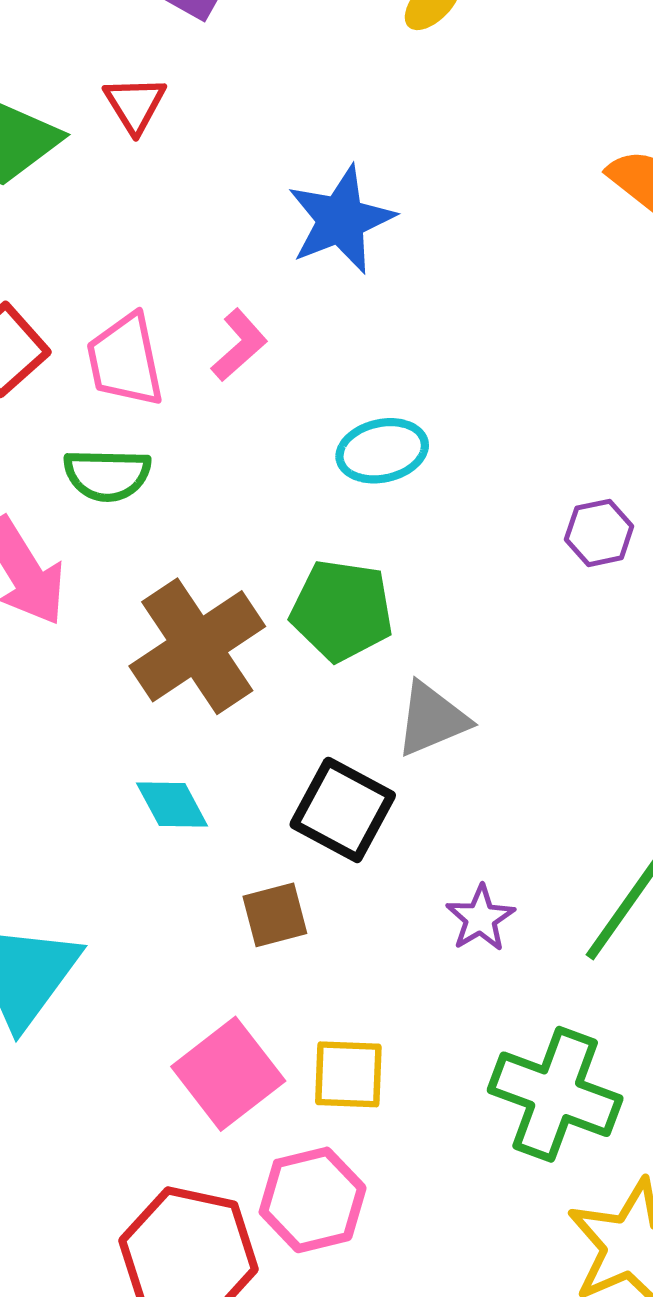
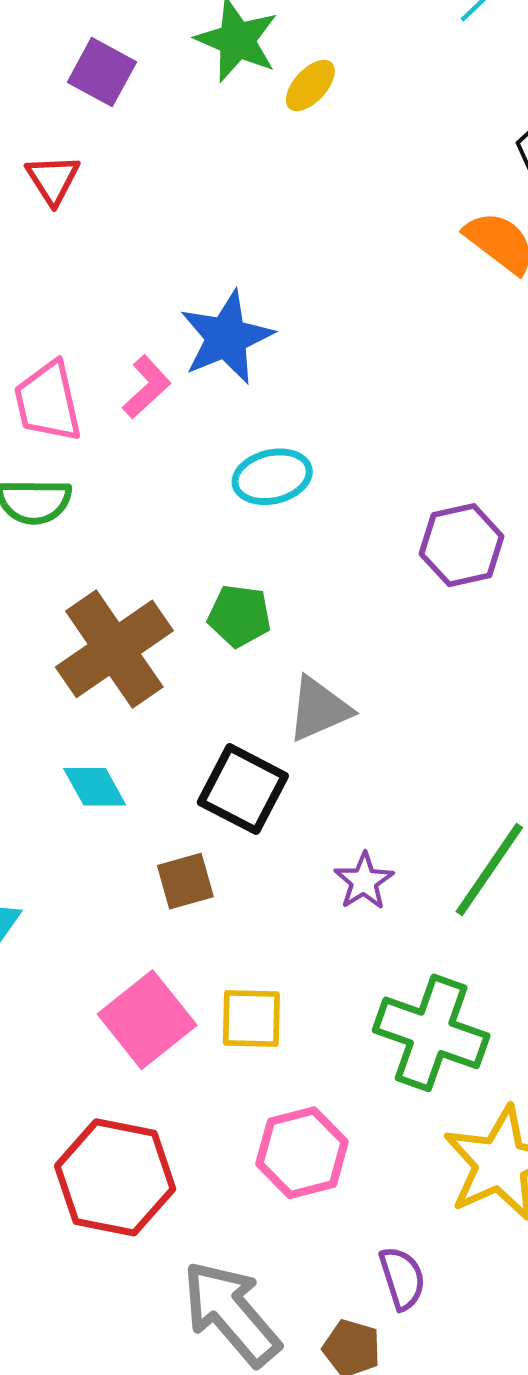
blue star: (341, 220) -> (226, 337), moved
purple hexagon: (599, 533) -> (462, 545), size x1.4
green pentagon: (342, 610) -> (239, 616), size x0.7
pink hexagon: (313, 1200) -> (302, 1153), moved

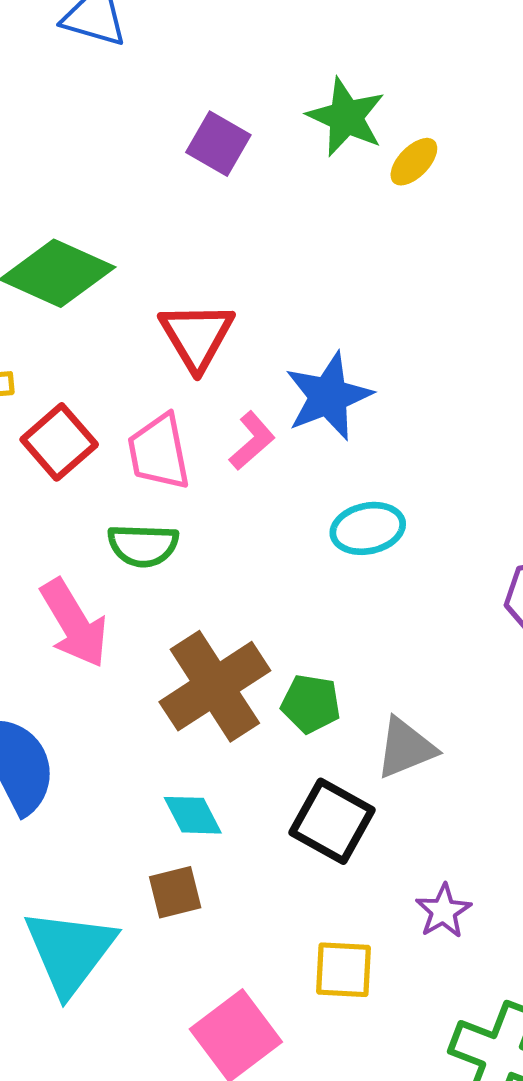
red triangle: (53, 179) -> (197, 336), moved, size x1.5
green pentagon: (239, 616) -> (311, 704), moved
brown square: (185, 881) -> (175, 892), moved
yellow square: (251, 1018) -> (343, 970), moved

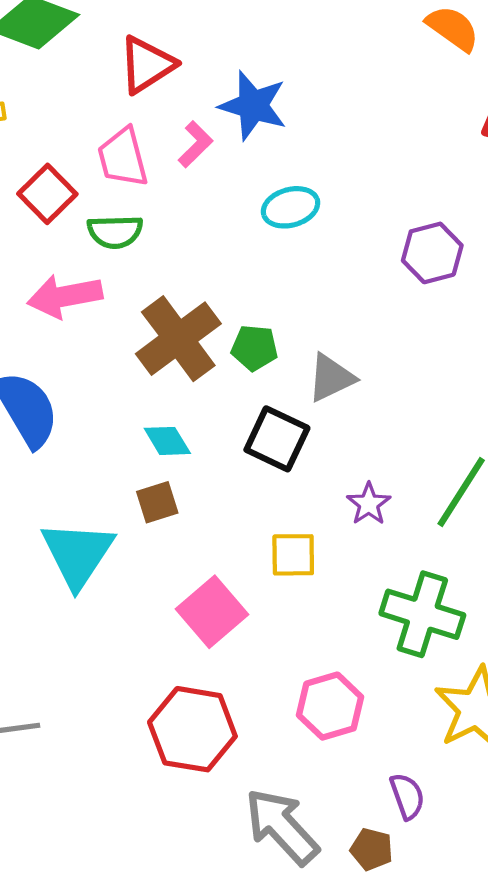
red triangle: (197, 336) -> (147, 65), turned 32
blue star: (328, 396) -> (253, 105), turned -30
red square: (59, 442) -> (47, 194), moved
pink arrow: (74, 623) -> (65, 296), turned 114

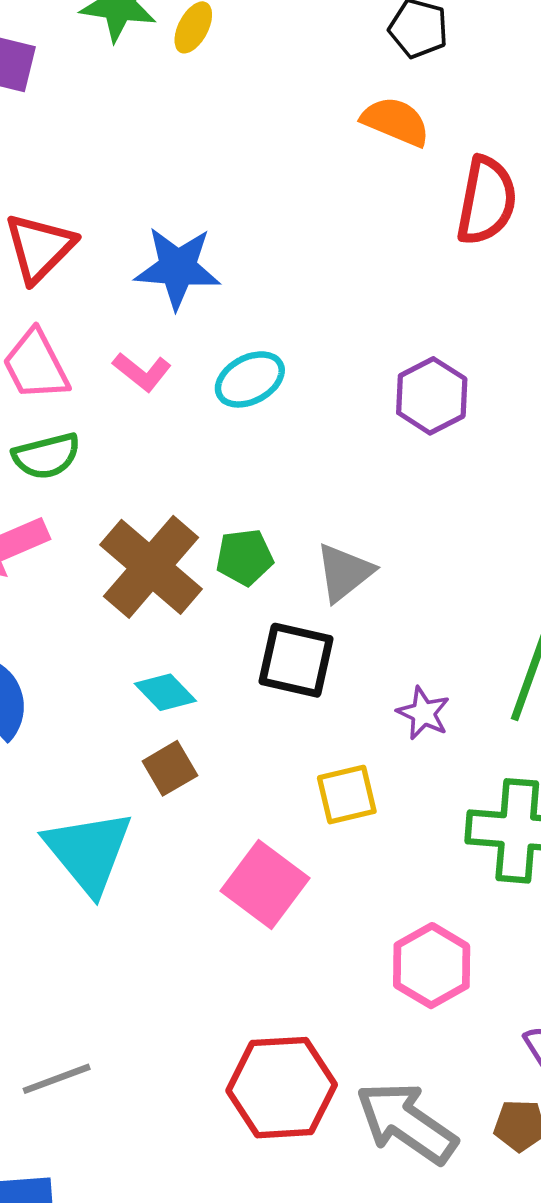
pink L-shape: (195, 144) -> (142, 372), moved, turned 96
red hexagon: (192, 729) -> (282, 1088), moved

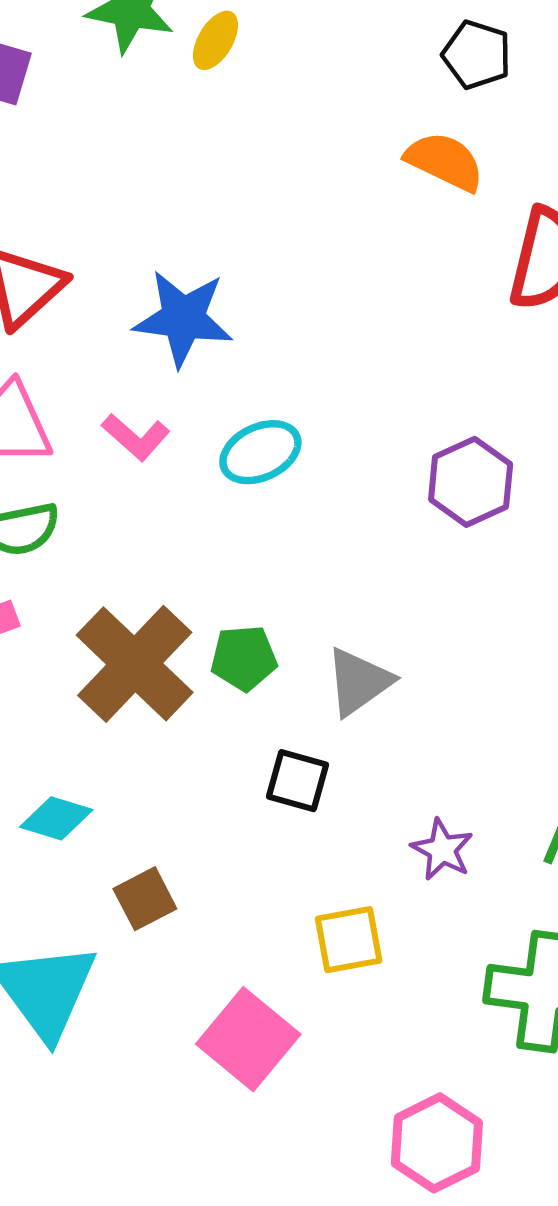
black square: (296, 660) -> (297, 781), size x0.7
cyan diamond: (165, 692) -> (56, 818), moved, turned -32

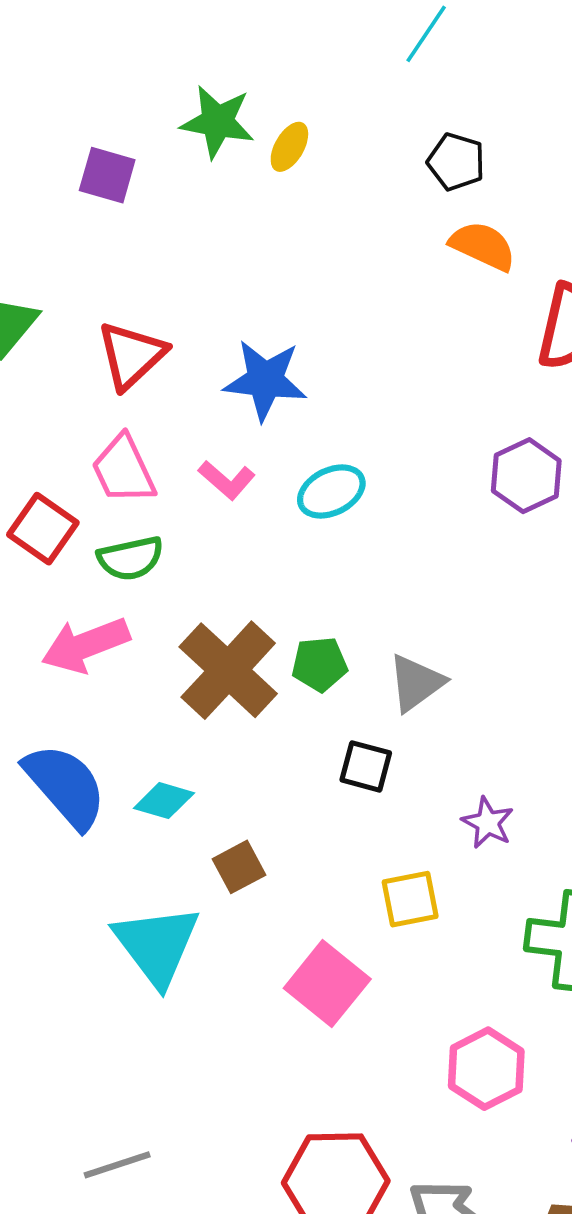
black pentagon: (477, 55) -> (456, 162), moved
purple hexagon: (471, 482) -> (526, 476), moved

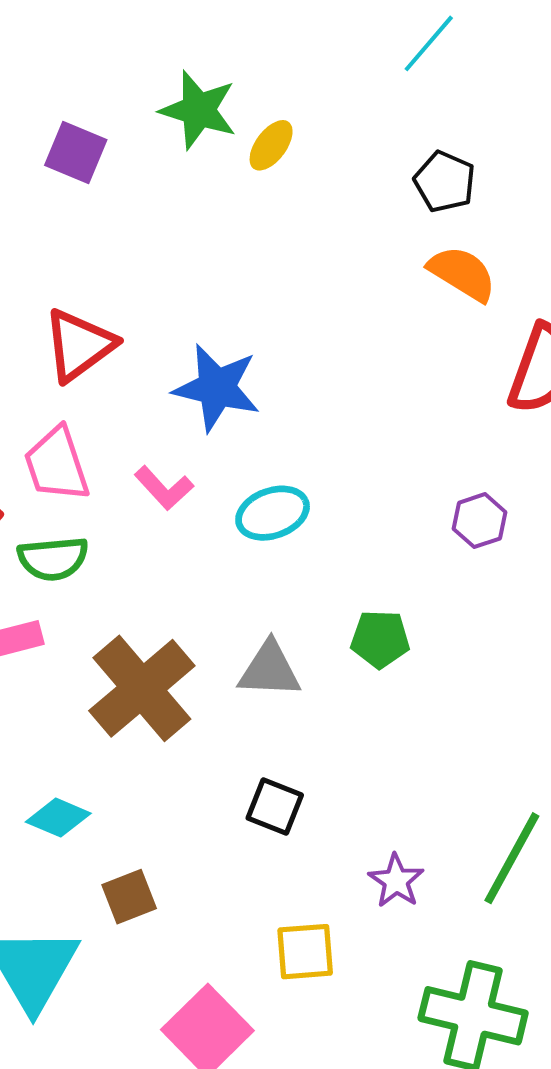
purple hexagon: (526, 476) -> (480, 521), size x0.7
green pentagon: (320, 664) -> (380, 639), moved
gray triangle: (416, 683) -> (270, 670), moved, turned 32

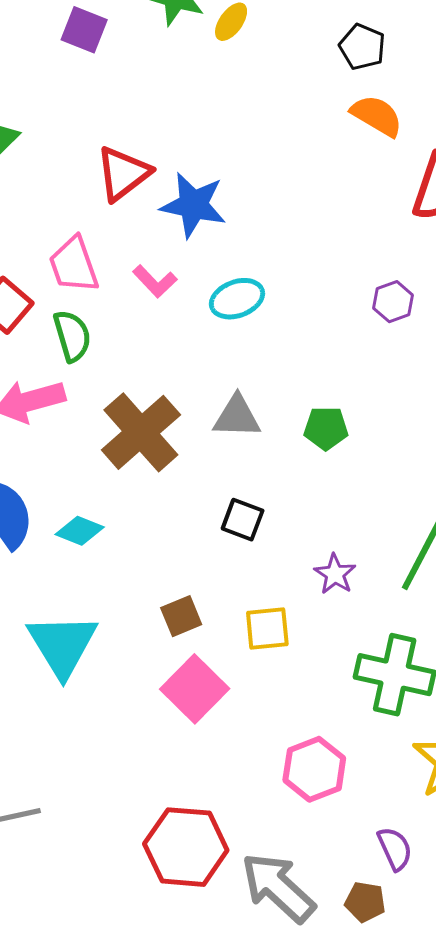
red triangle: (79, 345) -> (123, 173), moved
green semicircle: (53, 559) -> (72, 336), turned -100
green pentagon: (380, 639) -> (326, 428), moved
brown square: (129, 897) -> (181, 616), moved

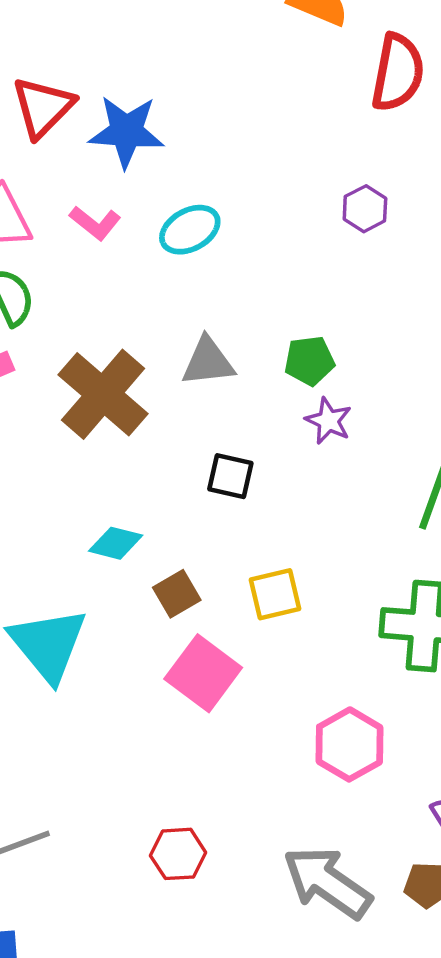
cyan diamond: (80, 531) -> (116, 543), moved
purple star: (335, 574) -> (329, 421), moved
red hexagon: (186, 847) -> (178, 854), moved, size x0.6

